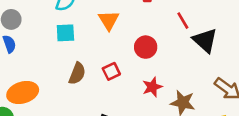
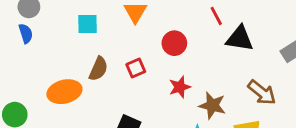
black triangle: (205, 40) -> (240, 39), turned -36
orange ellipse: (23, 92) -> (64, 92), moved

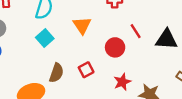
red line: (216, 16) -> (136, 31), moved
cyan square: (87, 24) -> (45, 38), turned -36

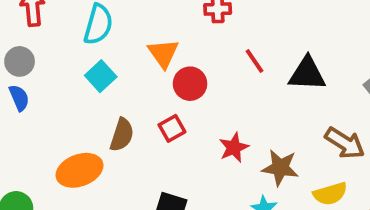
red circle: (115, 47) -> (190, 84), moved

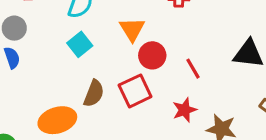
red line: (254, 61) -> (193, 69), moved
red square: (172, 128) -> (135, 91), size x1.5

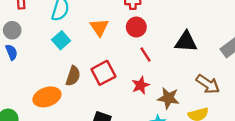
red circle: (152, 55) -> (136, 27), moved

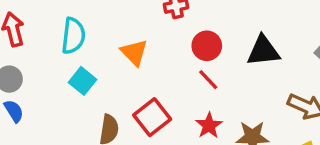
red circle: (136, 27) -> (207, 46), moved

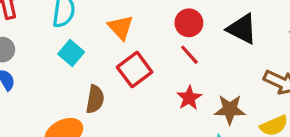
black triangle: (263, 51) -> (242, 29), turned 32
red square: (152, 117) -> (135, 70), moved

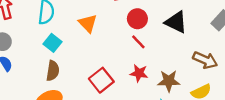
red square: (135, 70) -> (101, 80), moved
red star: (189, 98) -> (139, 73), turned -30
brown semicircle: (95, 99) -> (53, 71), moved

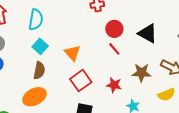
orange triangle: (88, 23) -> (72, 53), moved
red star: (139, 73) -> (114, 85), moved
brown star: (169, 81) -> (141, 73), moved

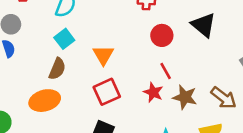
black triangle: (148, 33) -> (204, 25), moved
red line: (114, 49) -> (166, 71), moved
red star: (114, 85) -> (153, 92), moved

